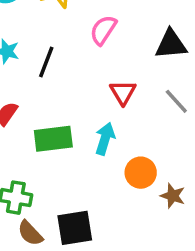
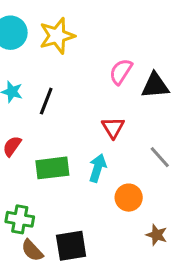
pink semicircle: (103, 30) -> (121, 72), moved
gray line: (176, 101) -> (160, 157), moved
brown star: (173, 196) -> (157, 235), moved

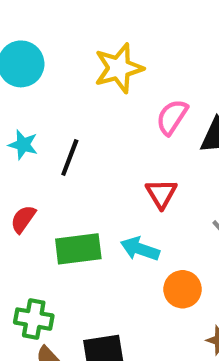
yellow star: (57, 36) -> (119, 68), moved
cyan arrow: (98, 168) -> (140, 249), turned -88

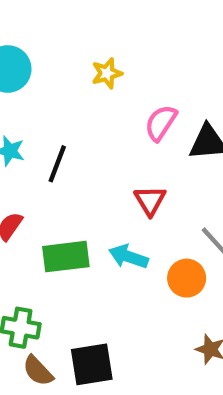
yellow star: (119, 68) -> (107, 73), size x0.6
orange circle: (183, 289) -> (187, 278), moved

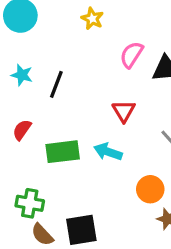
yellow star: (107, 73) -> (92, 19), turned -30
orange circle: (187, 278) -> (150, 189), moved

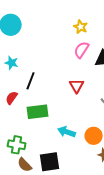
yellow star: (92, 19) -> (81, 27), moved
black line: (56, 84) -> (31, 81), moved
cyan arrow: (108, 152) -> (67, 132), moved

